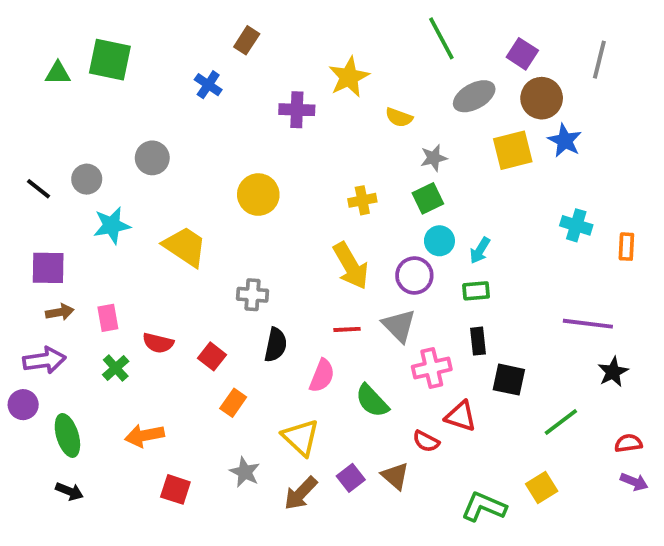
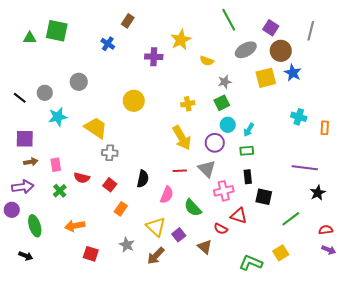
gray cross: (252, 295) -> (110, 153), moved
purple square: (351, 478) -> (179, 235), moved
black arrow: (69, 491) -> (26, 256), moved

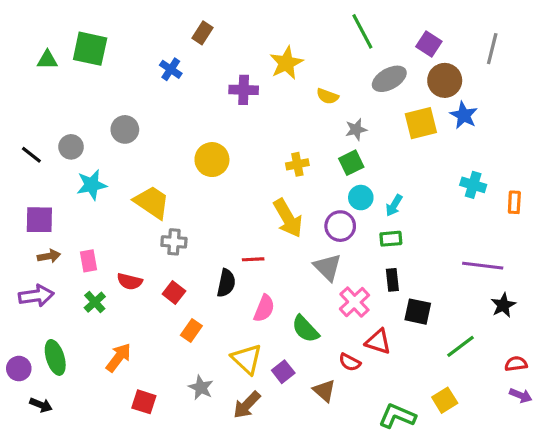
red line: (180, 171) -> (253, 259), moved
pink cross: (224, 191) -> (354, 302), turned -30
purple circle: (12, 210) -> (19, 369), moved
orange arrow: (75, 226) -> (119, 357), turned 138

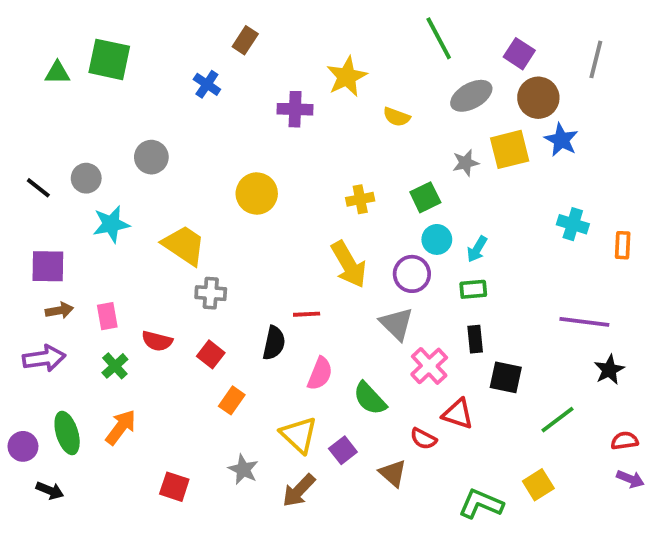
gray star: (356, 129) -> (466, 163), moved
orange arrow: (119, 357) -> (121, 427), moved

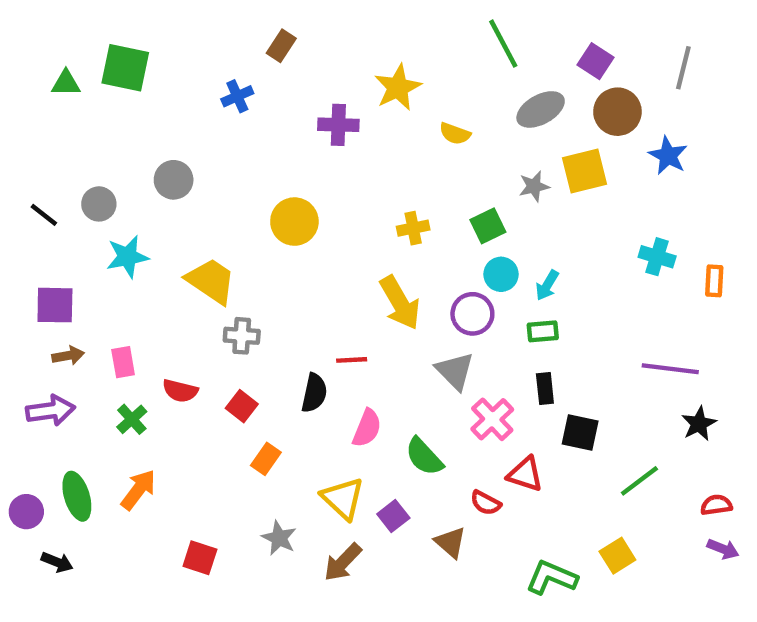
blue cross: (207, 84) -> (237, 96), turned 32
blue star: (561, 140) -> (668, 156), moved

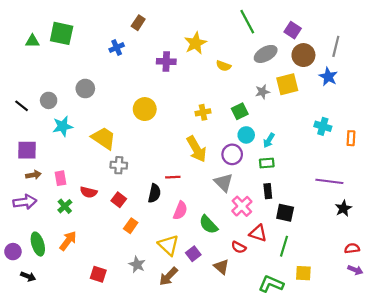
gray line: (683, 68) -> (336, 46), moved
green line: (639, 481) -> (284, 246), moved, turned -36
yellow square: (617, 556) -> (303, 273), turned 35

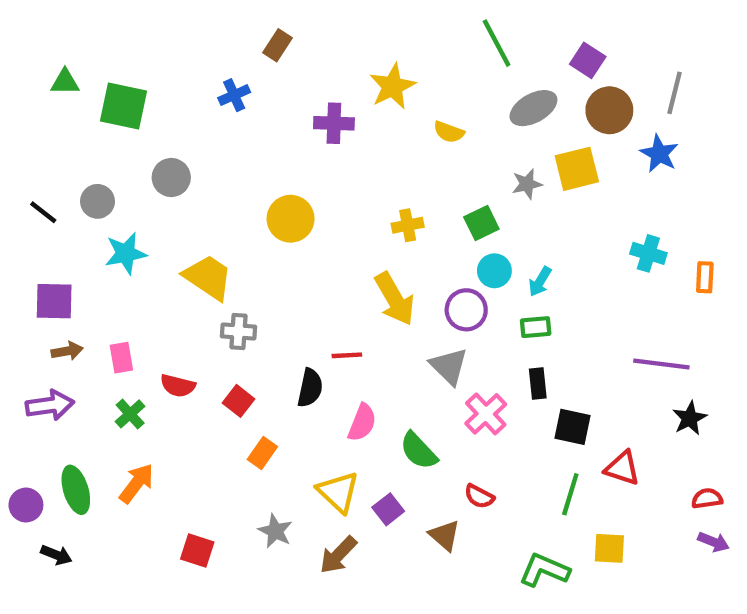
green square: (62, 33) -> (124, 106), moved
red triangle: (258, 233) -> (622, 468), moved

